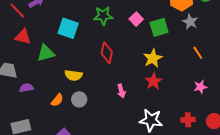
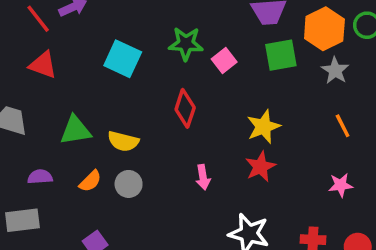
pink square: (136, 19) -> (224, 61), moved
green square: (159, 27) -> (281, 55), moved
green triangle: (46, 53) -> (75, 130), moved
purple semicircle: (26, 88) -> (40, 177), moved

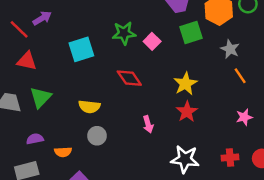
cyan square: (123, 59) -> (81, 49), turned -35
gray star: (335, 70) -> (230, 49), moved
red diamond: (185, 108) -> (129, 78), turned -45
green triangle: (75, 130) -> (41, 97), moved, turned -30
orange semicircle: (90, 181) -> (63, 152), moved, turned 49

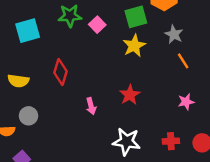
red diamond: (129, 78) -> (60, 72), moved, turned 50
yellow star: (185, 84) -> (134, 46), moved
yellow semicircle: (89, 107) -> (18, 81), moved
gray circle: (97, 136) -> (29, 116), moved

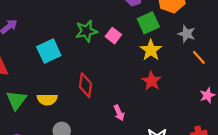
red star: (130, 95) -> (152, 81), moved

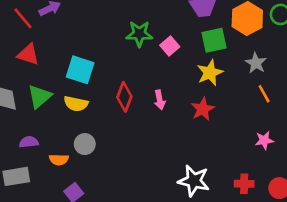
cyan square: (49, 51) -> (80, 70), moved, turned 30
pink arrow: (119, 113) -> (160, 100), moved

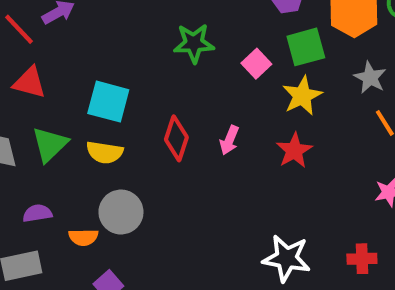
pink square: (170, 46) -> (256, 64), moved
pink arrow: (160, 100) -> (229, 140), turned 36
gray circle: (85, 144) -> (121, 212), size x1.4

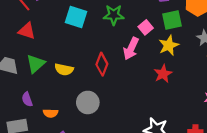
cyan square: (108, 102) -> (76, 17), moved
pink arrow: (229, 140) -> (131, 49), moved, size x1.5
gray circle: (121, 212) -> (88, 102), moved
purple semicircle: (37, 213) -> (27, 99), turned -104

